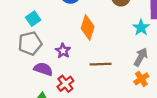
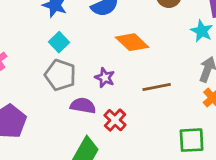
orange diamond: (88, 28) -> (132, 42), turned -55
gray pentagon: (30, 43) -> (60, 75), turned -30

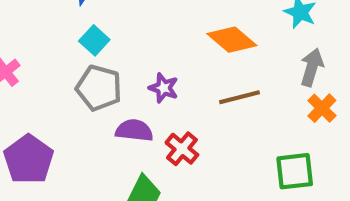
orange diamond: (132, 42) -> (232, 40), moved

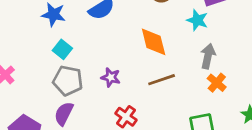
orange diamond: (232, 40) -> (154, 42), turned 40
purple semicircle: (134, 130) -> (64, 114), moved, turned -65

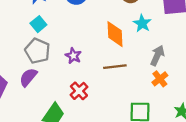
cyan star: (197, 20) -> (142, 23), moved

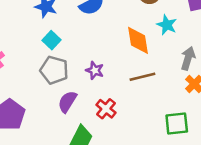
purple semicircle: (28, 77) -> (67, 102), moved

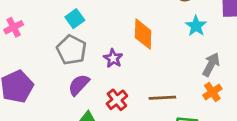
orange diamond: (138, 40) -> (143, 34), moved
brown line: (142, 77) -> (162, 98), moved

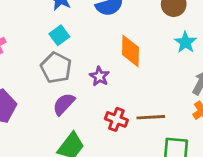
red cross: (117, 100) -> (116, 119), moved, turned -30

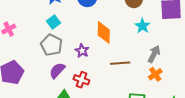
brown line: (151, 117) -> (120, 63), moved
red cross: (116, 119) -> (81, 80), moved

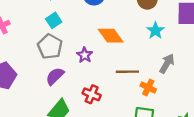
orange diamond: (104, 33) -> (111, 36), turned -40
orange cross: (155, 74) -> (148, 88), moved, turned -32
red cross: (81, 80) -> (92, 94), moved

